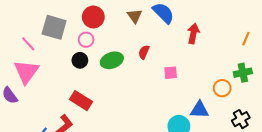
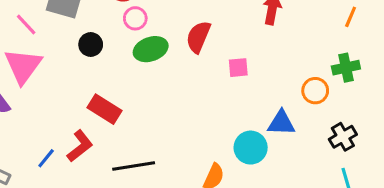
pink circle: (86, 40) -> (135, 18), moved
red semicircle: (144, 52) -> (198, 37), size x1.5
black circle: (80, 60) -> (91, 45), moved

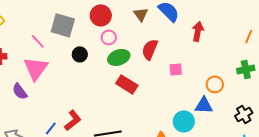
orange circle: (315, 91) -> (215, 84), moved
red rectangle: (104, 109) -> (127, 84), moved

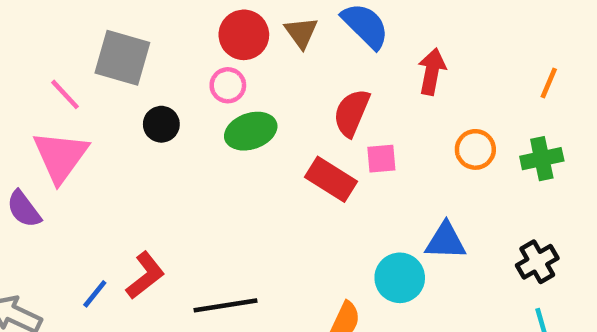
red circle: (101, 15) -> (244, 35), moved
red semicircle: (150, 49) -> (352, 113), moved
red rectangle: (127, 84) -> (331, 179), moved
orange circle: (215, 84) -> (475, 149), moved

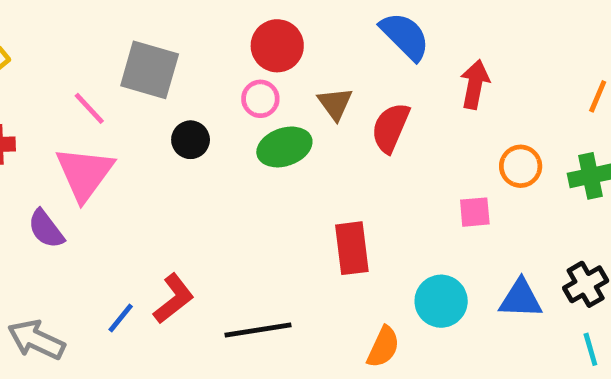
brown triangle: (301, 33) -> (335, 104), moved
pink square: (381, 159) -> (475, 212), moved
red rectangle: (331, 179) -> (352, 248), moved, turned 51
blue triangle: (446, 241) -> (521, 299), moved

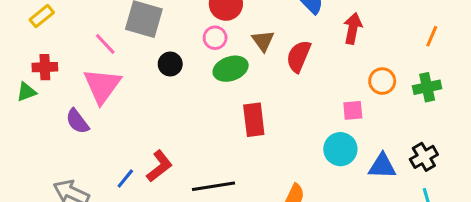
red rectangle: (352, 248) -> (254, 120), moved
cyan circle: (441, 301) -> (340, 149), moved

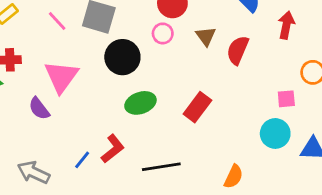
pink line: (105, 44) -> (57, 21), moved
black circle: (170, 64) -> (122, 57), size x1.6
green ellipse: (231, 69) -> (140, 103), moved
red rectangle: (254, 120) -> (197, 107), turned 44

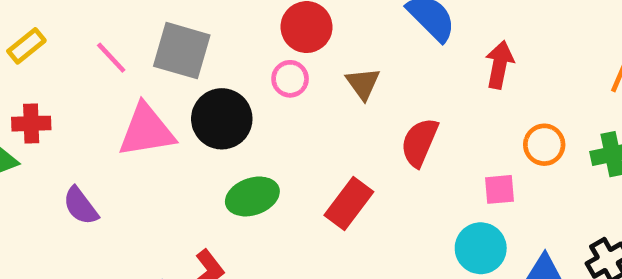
red semicircle: (238, 50) -> (419, 142), moved
pink triangle: (61, 77) -> (146, 131), moved, turned 45

